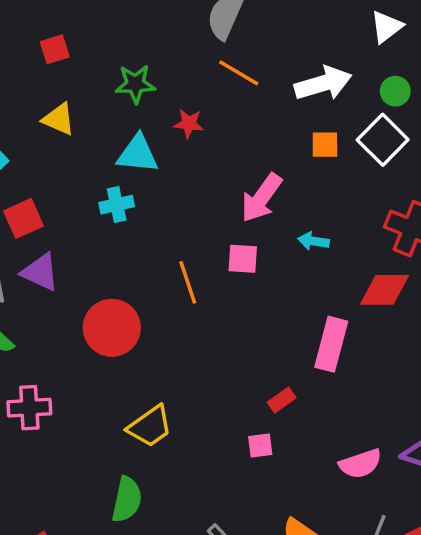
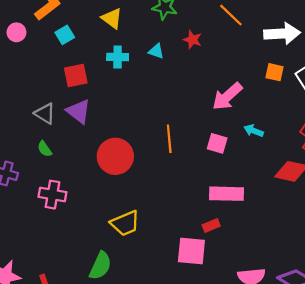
cyan triangle: (138, 154) -> (156, 51), size x0.6
cyan cross: (117, 205) -> (118, 57), moved
pink square: (243, 259) -> (217, 143), moved
pink rectangle: (331, 344) -> (226, 194), moved, turned 64
pink square: (260, 446) -> (191, 251), size x1.8

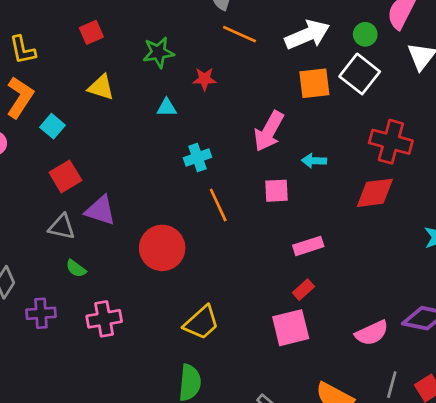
cyan cross: (118, 57) -> (197, 158), moved
orange square: (274, 72) -> (314, 83), size x1.4
red square: (76, 75) -> (65, 176), moved
pink rectangle: (226, 194) -> (308, 246), size x0.7

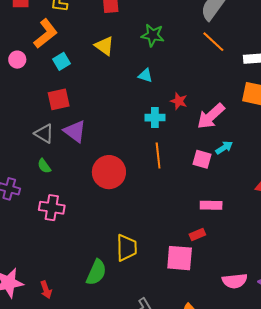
red star: (204, 79) -> (179, 101), moved
cyan arrow: (314, 161) -> (224, 148), moved, turned 126
yellow trapezoid: (201, 323) -> (126, 248), moved, turned -68

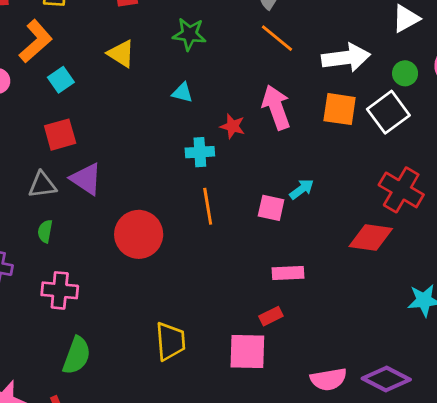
pink arrow: (211, 116) -> (276, 107), moved, turned 116
gray triangle: (44, 134) -> (42, 185), turned -35
green semicircle: (44, 166) -> (45, 231), turned 49
green semicircle: (96, 272) -> (77, 356), moved

